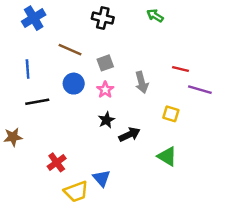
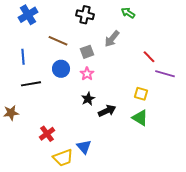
red line: (180, 69) -> (149, 57), turned 32
gray arrow: (142, 82) -> (112, 39), moved, turned 54
green triangle: (167, 156) -> (140, 118), moved

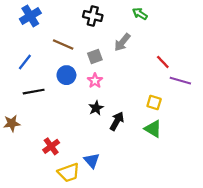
blue line: (23, 57) -> (25, 62), turned 42
black arrow: (107, 111) -> (117, 121), turned -36

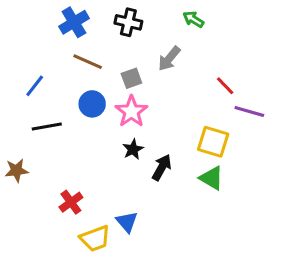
blue cross: (30, 16) -> (74, 22), moved
pink star: (95, 81) -> (131, 111), size x1.5
yellow square: (154, 102) -> (213, 142), size x1.5

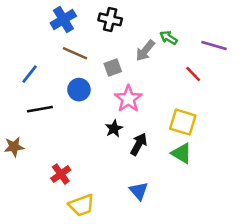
green arrow: (193, 19) -> (169, 38), moved
pink star: (131, 111) -> (128, 99), moved
purple line: (249, 111) -> (214, 45), moved
blue triangle: (127, 222) -> (139, 191), moved

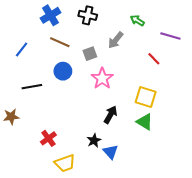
green arrow: (169, 38) -> (137, 20), moved
blue line: (30, 74) -> (22, 49), moved
black star: (114, 129) -> (94, 140), moved

